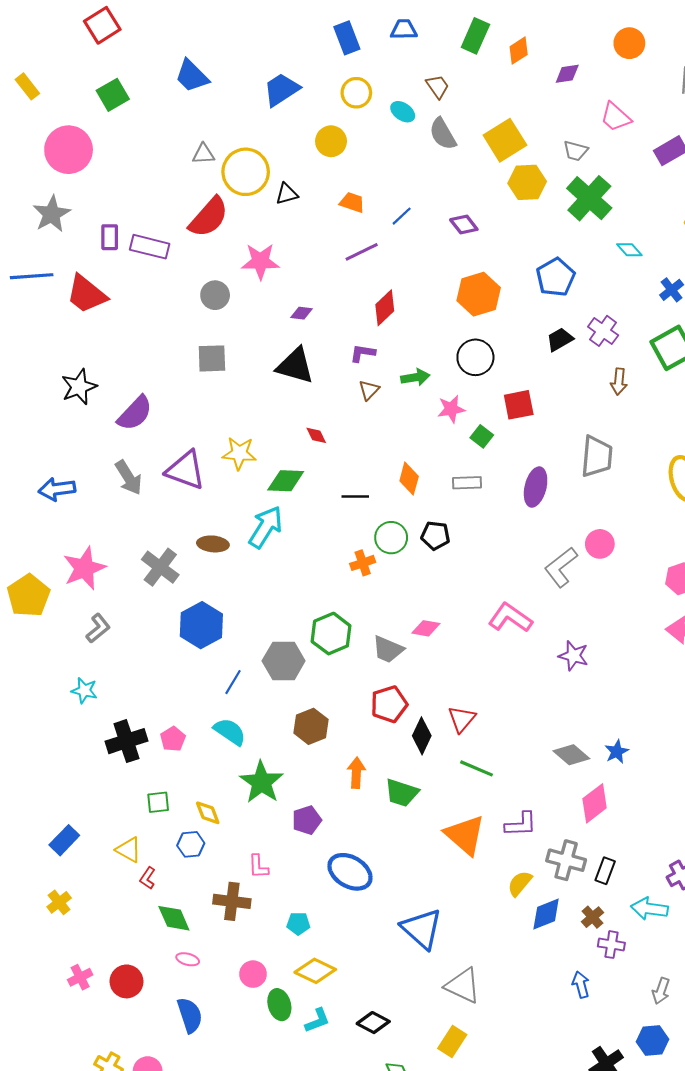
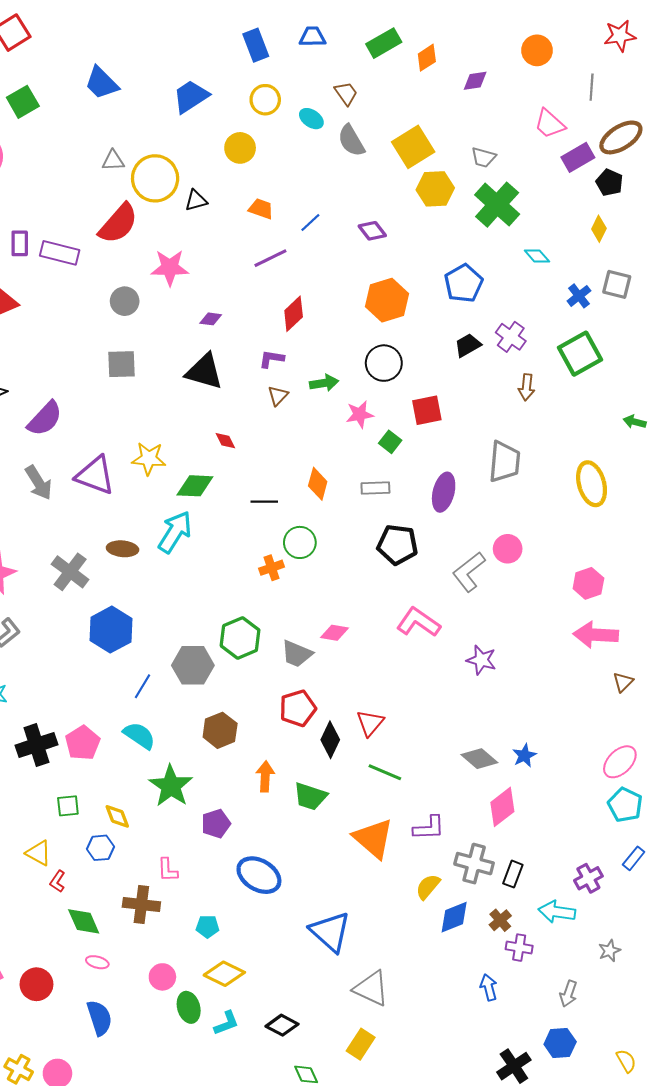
green rectangle: (475, 36) -> (384, 43), turned 36
pink trapezoid: (616, 117) -> (550, 124), moved
black pentagon: (435, 536) -> (397, 545), moved, size x1.4
pink pentagon: (173, 739) -> (83, 743), size x1.4

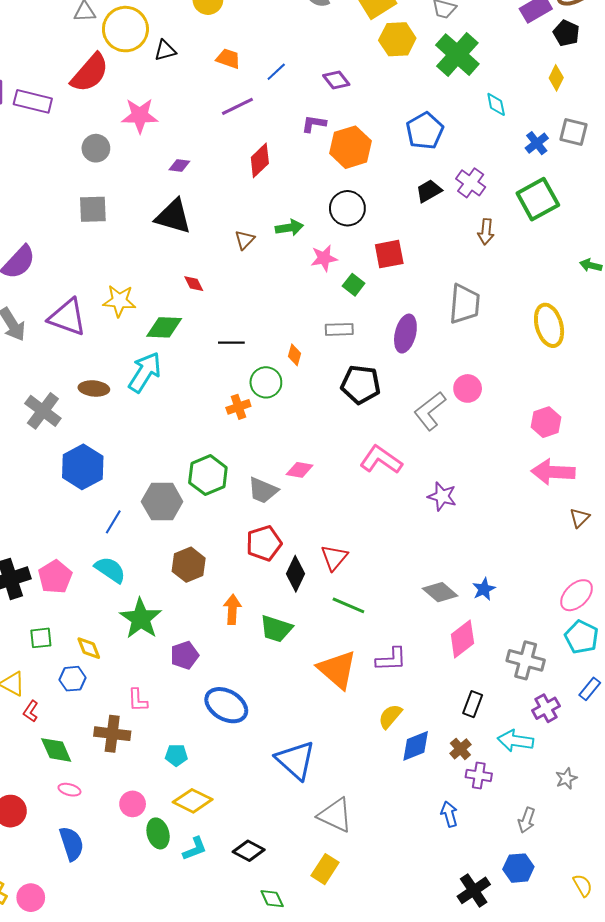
cyan diamond: (537, 256) -> (496, 104), turned 30
purple L-shape: (272, 359) -> (314, 124), moved
orange diamond: (318, 484) -> (294, 355), moved, size x0.7
gray cross: (474, 864) -> (526, 660), moved

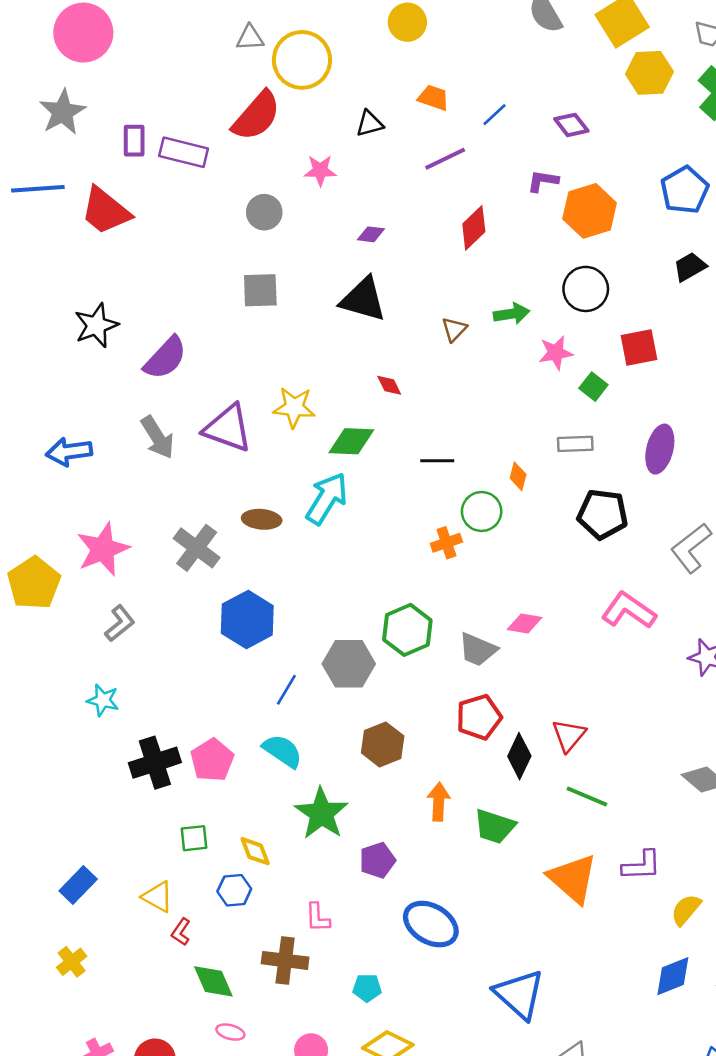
black triangle: (165, 50) -> (370, 124), moved
pink star: (140, 116) -> (320, 171), size x0.7
yellow semicircle: (390, 716) -> (686, 910), moved

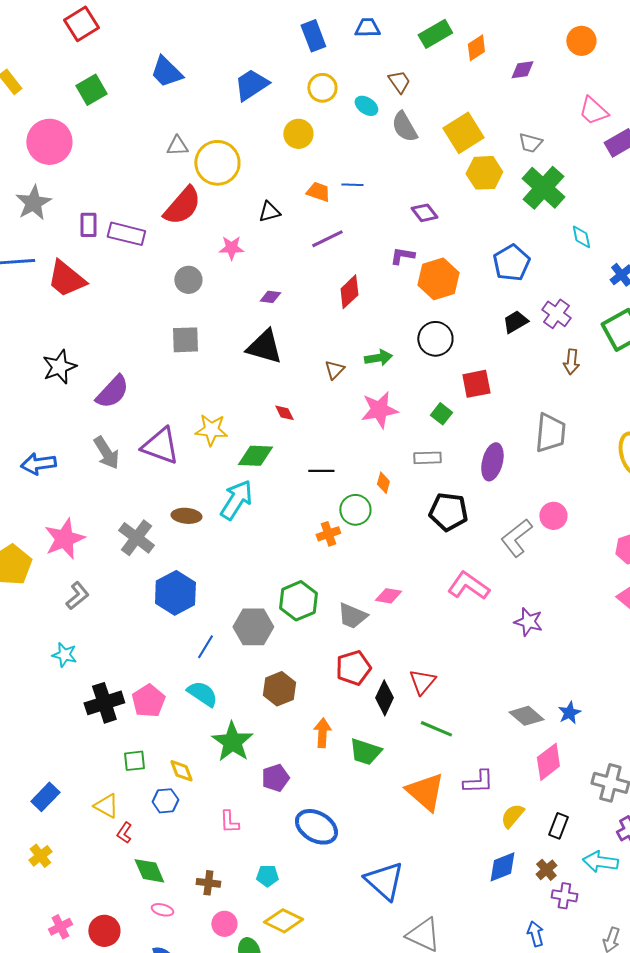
blue line: (495, 115) -> (352, 185), moved, turned 45
pink star: (556, 353) -> (379, 410), moved, size x1.4
brown cross: (285, 960) -> (208, 883), moved, size x0.7

